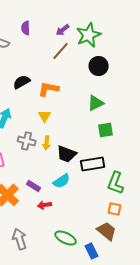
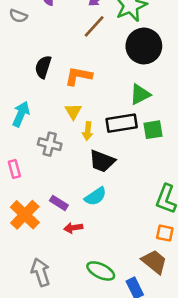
black circle: (99, 66) -> (144, 46), size x1.4
black semicircle: (22, 82) -> (43, 67), turned -42
yellow arrow: (47, 143) -> (88, 131), moved
black rectangle: (93, 164) -> (122, 123), moved

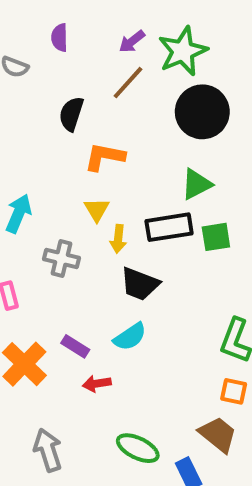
black semicircle: (43, 67) -> (71, 114), moved

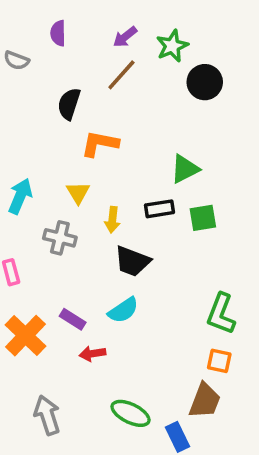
green star: (183, 51) -> (172, 46), size x0.7
black circle: (202, 112) -> (205, 82), moved, size x0.7
yellow triangle: (97, 210) -> (78, 193), moved
black rectangle: (169, 227) -> (159, 209), size x0.7
brown trapezoid: (218, 434) -> (205, 401), turned 72

